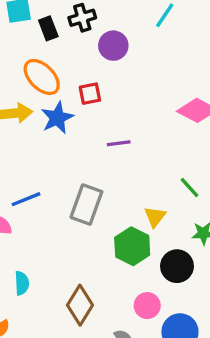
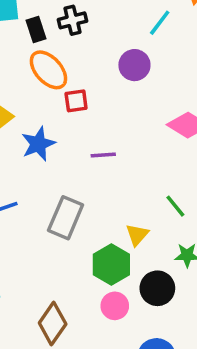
purple circle: (113, 46) -> (134, 65), moved
orange ellipse: (42, 77) -> (48, 70), moved
blue star: (57, 118) -> (38, 144), moved
pink circle: (147, 306) -> (115, 306), moved

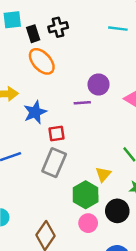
cyan line: (160, 23) -> (118, 29), turned 60
purple circle: (134, 65) -> (99, 84), moved
red square: (76, 101) -> (56, 134), moved
purple line: (103, 155) -> (82, 103), moved

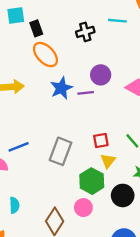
black cross: (58, 27) -> (85, 32), moved
blue star: (35, 112) -> (61, 88), moved
red square: (56, 134) -> (101, 141), moved
pink circle: (88, 223) -> (83, 208), moved

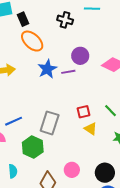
black cross: (85, 32) -> (65, 20), turned 35
yellow triangle: (108, 161) -> (91, 129), turned -32
green hexagon: (92, 181) -> (33, 147), moved
black circle: (123, 195) -> (105, 173), moved

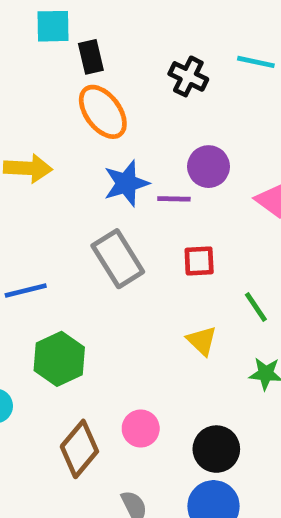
red square: (84, 112) -> (199, 261), moved
gray rectangle: (50, 123) -> (118, 259), moved, turned -60

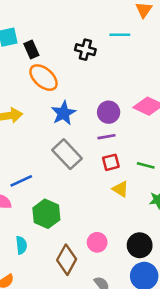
purple circle: (209, 167) -> (109, 112), moved
purple line: (174, 199) -> (106, 137), moved
red square: (199, 261) -> (111, 162), moved
green line: (256, 307) -> (146, 165), turned -30

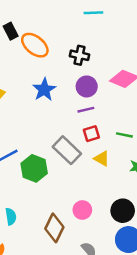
black cross: (85, 50) -> (79, 55), moved
orange ellipse: (44, 78) -> (35, 45), moved
gray rectangle: (67, 154) -> (67, 150), moved
green hexagon: (46, 214) -> (34, 168), moved

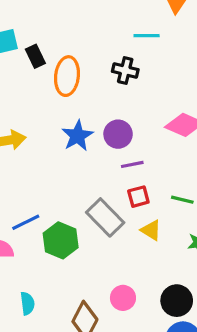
orange ellipse: (35, 45) -> (67, 76), turned 56
black cross: (79, 55) -> (125, 71), moved
purple circle: (87, 86) -> (118, 134), moved

